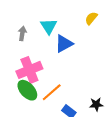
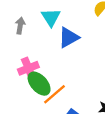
pink cross: (29, 70) -> (28, 68), size x0.7
green ellipse: (27, 90) -> (39, 84), moved

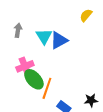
cyan triangle: (51, 17) -> (44, 36), moved
orange line: (54, 94) -> (47, 88), turned -30

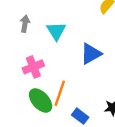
blue triangle: (59, 40) -> (91, 54), moved
green ellipse: (34, 79) -> (41, 100), moved

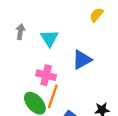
pink cross: (33, 67) -> (46, 75), moved, turned 36

